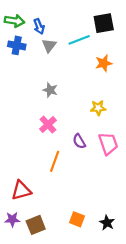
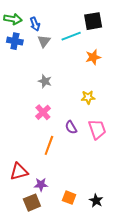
purple star: (12, 219) -> (41, 185), moved

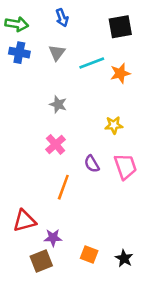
blue arrow: (35, 24) -> (62, 18), moved
cyan line: (71, 36) -> (92, 63), moved

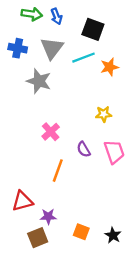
green arrow: (17, 24) -> (32, 14), moved
black square: (120, 27) -> (93, 29), moved, turned 30
gray triangle: (57, 53) -> (52, 48), size x1.5
gray star: (58, 104) -> (39, 81), moved, size x1.5

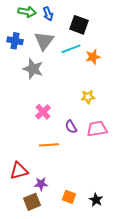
pink trapezoid: (114, 152) -> (97, 129), turned -80
orange line: (58, 171) -> (49, 145), turned 66

